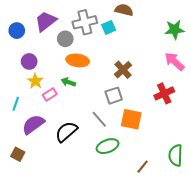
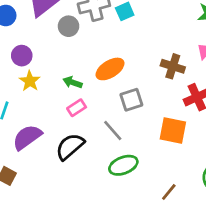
orange ellipse: (78, 60) -> (110, 69), moved, turned -40
brown cross: (123, 70) -> (173, 66), moved, turned -30
pink rectangle: (50, 94) -> (77, 108), moved
orange square: (131, 119) -> (173, 131), moved

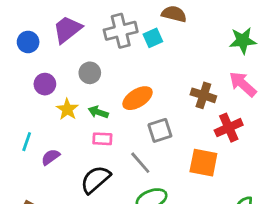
gray circle: (69, 26) -> (90, 73), moved
yellow star: (30, 81) -> (67, 109), moved
pink rectangle: (77, 108) -> (102, 139), turned 36
purple semicircle: (27, 137) -> (51, 157), moved, size x0.6

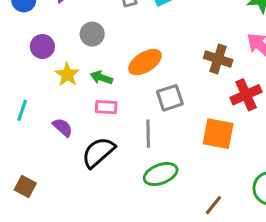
purple semicircle: (51, 157) -> (63, 127), moved, turned 78
gray line: (140, 163) -> (148, 134), turned 40

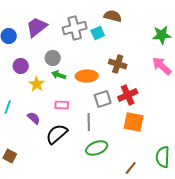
brown cross: (218, 59) -> (118, 64), moved
orange ellipse: (145, 62) -> (87, 76), turned 30
green arrow: (101, 78) -> (59, 75), moved
red cross: (246, 95) -> (128, 95), moved

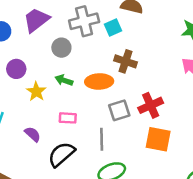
gray circle: (53, 58) -> (61, 48), moved
brown cross: (118, 64) -> (125, 61), moved

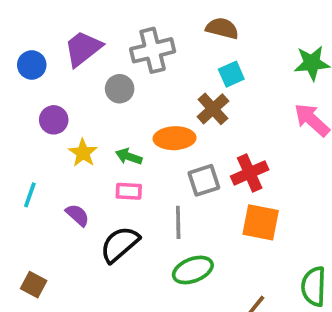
cyan square: (113, 27) -> (231, 74), moved
brown cross: (125, 61) -> (213, 109), turned 30
green arrow: (64, 80) -> (129, 156), moved

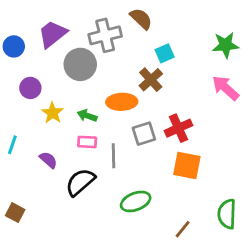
brown semicircle: (222, 28) -> (141, 19), moved, turned 30
gray circle: (120, 89) -> (80, 64), size x1.5
gray line: (178, 222) -> (113, 156), moved

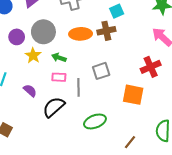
gray circle: (80, 64) -> (43, 32), moved
brown cross: (151, 80) -> (106, 31), turned 30
orange ellipse: (122, 102) -> (81, 34), moved
red cross: (178, 128) -> (151, 67), moved

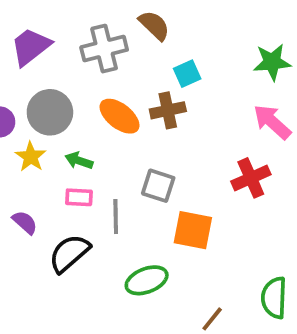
orange ellipse: (81, 34) -> (120, 116), turned 40
gray square: (101, 71) -> (158, 186), turned 36
orange square: (133, 95) -> (193, 230), moved

